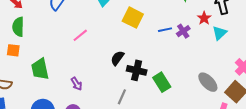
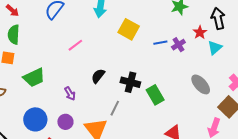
black semicircle: (117, 58) -> (98, 76), moved
green trapezoid: (40, 69) -> (34, 77), turned -105
gray ellipse: (208, 82) -> (201, 84), moved

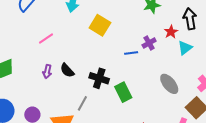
blue line: (160, 43) -> (131, 53), moved
black semicircle: (98, 76) -> (67, 70), turned -84
purple arrow: (70, 94) -> (47, 72), moved, turned 40

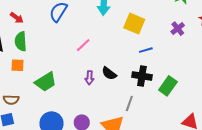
purple cross: (149, 43) -> (178, 29), moved
blue line: (131, 53) -> (146, 50), moved
green rectangle: (123, 92) -> (168, 86), turned 72

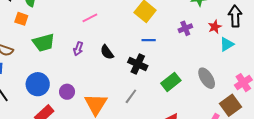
purple arrow: (90, 78) -> (78, 49), moved
green rectangle: (168, 86) -> (171, 82), moved
gray line: (129, 103) -> (131, 96), moved

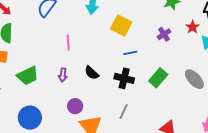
pink line: (90, 18) -> (68, 42), turned -56
green rectangle: (171, 82) -> (158, 78), moved
purple circle: (67, 92) -> (75, 106), moved

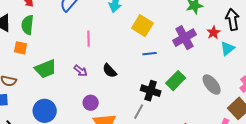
purple cross: (164, 34) -> (184, 38), size x1.6
purple arrow: (63, 75) -> (81, 71), turned -64
black cross: (124, 78) -> (151, 91), moved

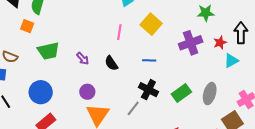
pink line: (88, 39) -> (119, 32), moved
blue line: (150, 54) -> (149, 60), moved
green rectangle: (176, 81) -> (181, 93), moved
gray ellipse: (212, 85) -> (210, 94), turned 45

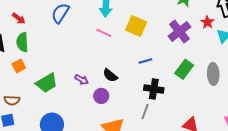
orange square: (27, 26) -> (19, 66), turned -32
pink line: (119, 32) -> (104, 33), moved, turned -56
purple circle: (87, 92) -> (101, 96), moved
green rectangle: (181, 93) -> (184, 69), moved

